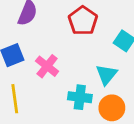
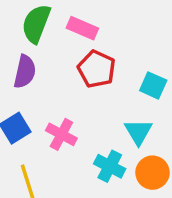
cyan cross: (80, 97) -> (110, 166), turned 30

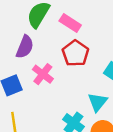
pink cross: (61, 134) -> (43, 74), moved

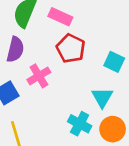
pink cross: (43, 74) -> (39, 76), turned 30

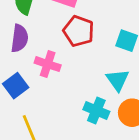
pink cross: (39, 76) -> (48, 64), turned -35

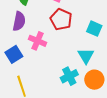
cyan cross: (96, 111) -> (69, 76), turned 36

